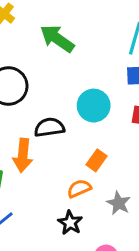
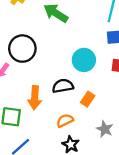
black semicircle: (49, 127) -> (63, 86), moved
orange semicircle: (79, 189) -> (65, 121), moved

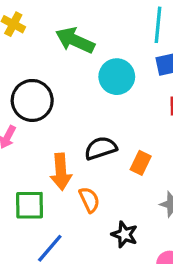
cyan circle: (84, 60) -> (117, 77), moved
orange semicircle: (65, 121) -> (89, 200), moved, turned 98

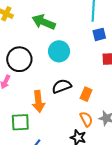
cyan circle: (117, 77) -> (59, 51), moved
orange semicircle: (89, 200) -> (86, 119), moved

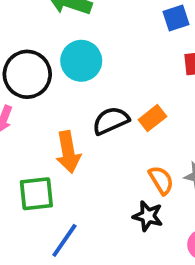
cyan circle: (59, 51) -> (81, 61), moved
orange rectangle: (86, 94) -> (152, 118), moved, turned 32

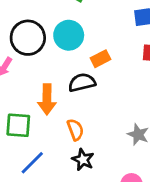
orange rectangle: (152, 118) -> (100, 59), moved
orange semicircle: (161, 180) -> (75, 130), moved
black star: (148, 216) -> (83, 160), moved

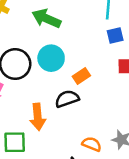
orange semicircle: (75, 130) -> (92, 144), moved, turned -42

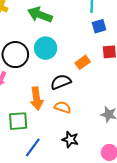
orange rectangle: (81, 76) -> (83, 62), moved
orange semicircle: (92, 144) -> (63, 107), moved

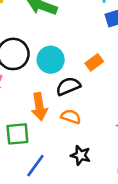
cyan circle: (46, 48) -> (51, 60), moved

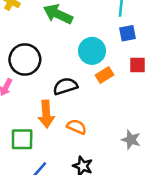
cyan circle: (51, 60) -> (92, 51), moved
black semicircle: (68, 86) -> (65, 86), moved

